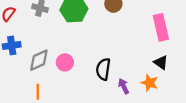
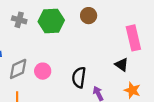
black triangle: (161, 62) -> (122, 65), moved
orange star: (150, 83) -> (132, 90), moved

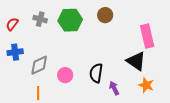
black triangle: (122, 65) -> (136, 61), size x1.5
pink circle: (43, 71) -> (65, 75), moved

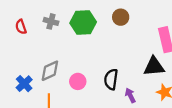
red semicircle: (12, 24) -> (21, 27), turned -56
blue cross: (15, 52) -> (24, 84), moved, turned -35
black triangle: (136, 61) -> (154, 66), turned -40

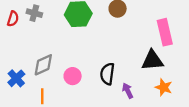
gray cross: (51, 21) -> (34, 13), moved
red semicircle: (21, 27) -> (13, 19), turned -144

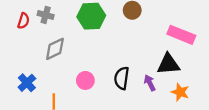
pink rectangle: (165, 32) -> (181, 35), turned -55
gray diamond: (43, 65) -> (55, 49), moved
purple arrow: (128, 91) -> (150, 83), moved

